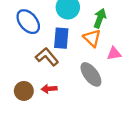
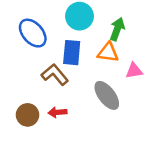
orange triangle: (92, 38) -> (108, 53), turned -36

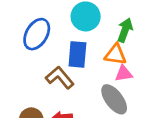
blue ellipse: (33, 33) -> (37, 34), turned 72
pink triangle: (134, 71) -> (124, 73), moved

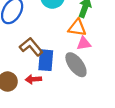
blue rectangle: (77, 54) -> (46, 60), moved

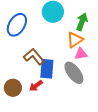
orange triangle: (77, 28) -> (75, 40), turned -42
red arrow: (33, 79) -> (36, 86), turned -32

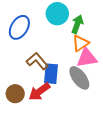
green arrow: (82, 22) -> (77, 24), moved
pink triangle: (81, 54) -> (87, 58), size x1.5
red arrow: (36, 86) -> (39, 92), size x1.5

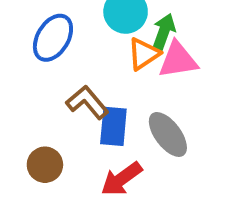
orange triangle: (80, 43) -> (144, 54), moved
pink triangle: (87, 58) -> (178, 60), moved
red arrow: (39, 92) -> (122, 179), moved

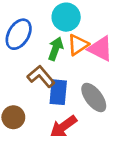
green arrow: (164, 32) -> (56, 49), moved
pink triangle: (178, 60) -> (100, 49), turned 36

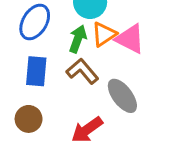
brown L-shape: (41, 76) -> (82, 71), moved
blue rectangle: (58, 92) -> (36, 71), moved

